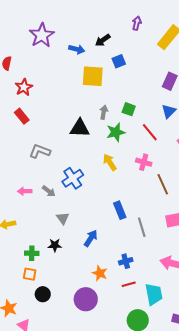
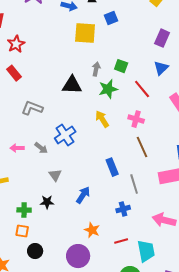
brown line: (163, 184) -> (142, 147), moved
blue cross: (126, 261) -> (123, 209), moved

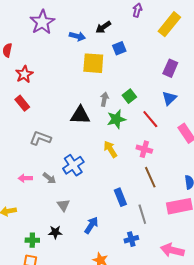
green square: (121, 66) -> (129, 96), turned 32

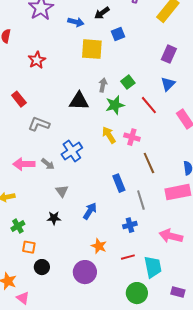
red star: (24, 74) -> (37, 60), moved
red rectangle: (22, 103) -> (19, 99), moved
pink cross: (144, 149) -> (132, 137), moved
pink arrow: (25, 178) -> (24, 164), size x1.5
green cross: (32, 240) -> (18, 226), moved, turned -32

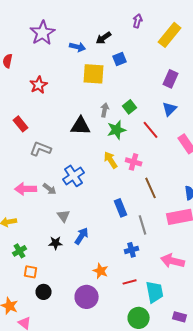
blue arrow: (90, 211) -> (82, 236), moved

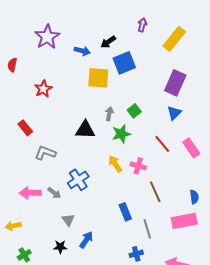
blue square: (120, 59) -> (124, 63), size x1.6
purple rectangle: (171, 79) -> (175, 83), size x1.4
red line: (151, 130) -> (162, 144), moved

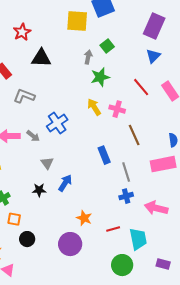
green square: (134, 111) -> (107, 46), moved
black triangle: (85, 130) -> (41, 58), moved
blue cross: (136, 254) -> (126, 196), moved

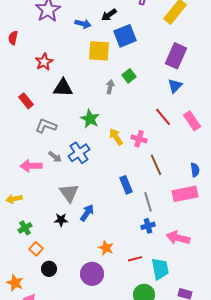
green star: (100, 77) -> (90, 119), moved, turned -30
gray arrow: (33, 136) -> (55, 157), moved
gray triangle: (47, 163) -> (69, 193), size x1.5
orange square: (14, 219) -> (36, 249), turned 32

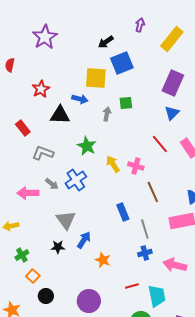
blue arrow: (83, 24) -> (80, 99), moved
green square: (129, 76) -> (126, 103), turned 32
orange star: (106, 248) -> (103, 260), moved

